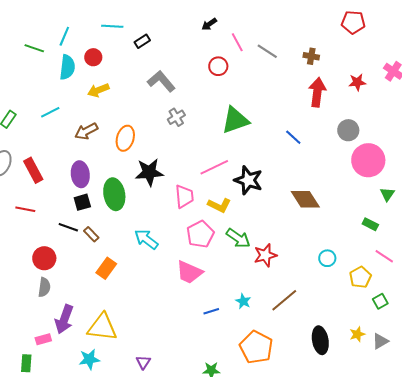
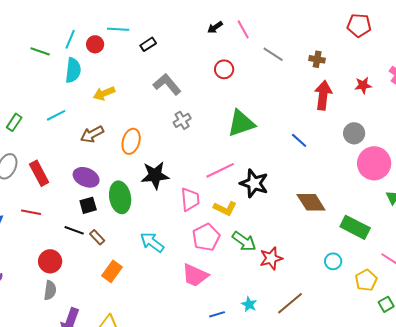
pink line: (237, 42) -> (243, 29), moved
red circle: (93, 57) -> (95, 44), moved
purple ellipse: (80, 174) -> (86, 177), turned -60
green rectangle: (370, 224) -> (355, 227), moved, size x1.8

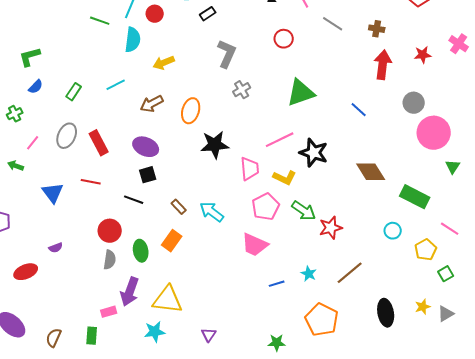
gray L-shape: (167, 84) -> (227, 54), turned 64
green ellipse: (120, 197) -> (141, 251), moved, size x0.7
brown rectangle: (97, 237) -> (179, 207), moved

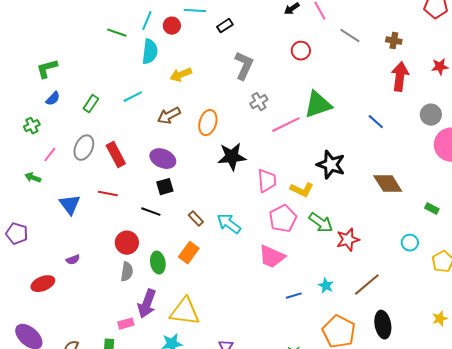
pink line: (280, 140) -> (286, 125), moved
green rectangle: (415, 197) -> (432, 209), size x0.5
black ellipse: (386, 313) -> (383, 325), moved

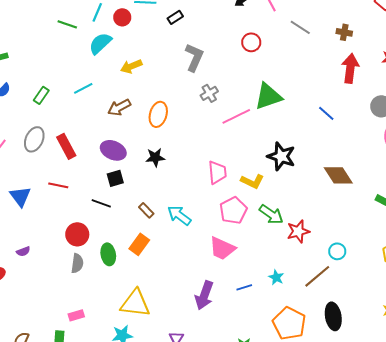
cyan semicircle: (150, 52) -> (100, 43), turned -140
black star: (232, 157) -> (155, 157), moved, size x0.7
cyan circle: (410, 243) -> (337, 251), moved
purple arrow: (147, 304) -> (204, 295), moved

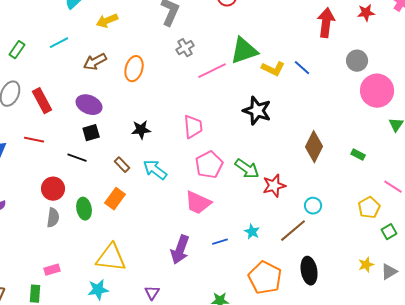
black star: (155, 157) -> (141, 130), moved
brown diamond: (338, 175) -> (314, 147), moved, turned 60
yellow L-shape: (252, 181) -> (273, 69), moved

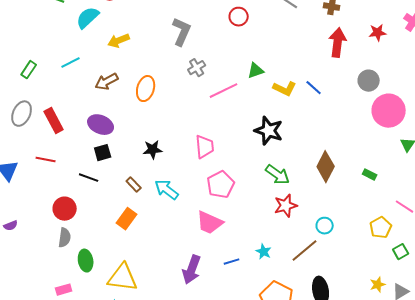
green triangle: (244, 51) -> (256, 71), size x0.6
green arrow: (247, 169) -> (278, 175), moved
green ellipse: (84, 209) -> (86, 261), moved

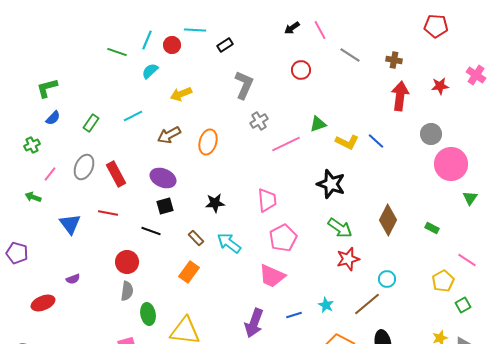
cyan semicircle: (88, 18) -> (150, 71), size x0.7

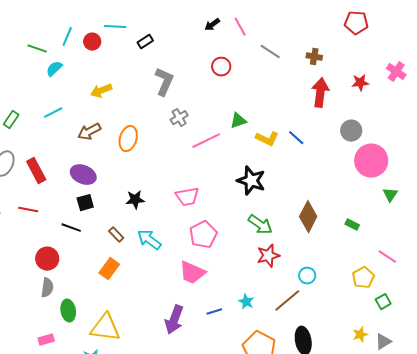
cyan semicircle: (150, 71) -> (54, 69), moved
pink trapezoid: (267, 200) -> (187, 197), turned 85

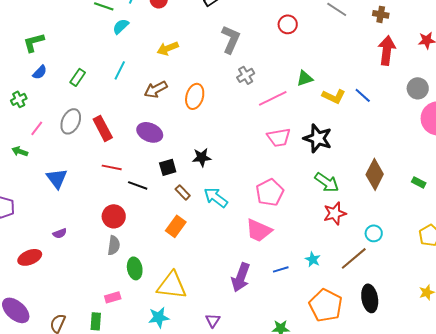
cyan line: (53, 113) -> (120, 70), turned -36
pink trapezoid: (187, 197) -> (279, 137), moved
black square: (85, 203) -> (168, 167), moved
red line: (28, 210) -> (112, 167), moved

